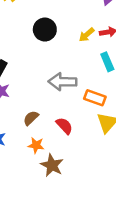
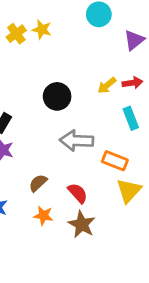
black circle: (45, 30) -> (57, 96), moved
brown star: (52, 165) -> (82, 224), moved

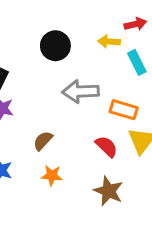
yellow arrow: (107, 85) -> (109, 42), moved, turned 48
red semicircle: (78, 193) -> (106, 146), moved
brown star: (82, 224) -> (108, 191), moved

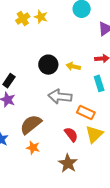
yellow arrow: (109, 42) -> (73, 66), moved
brown semicircle: (43, 141) -> (31, 124), size x1.6

